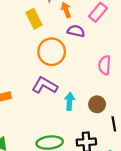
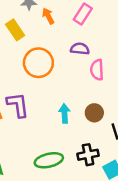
purple semicircle: (76, 31) -> (80, 49), moved
purple L-shape: (45, 85) -> (18, 105), moved, turned 60

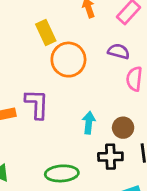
yellow rectangle: (15, 30) -> (46, 32), moved
black cross: (88, 155) -> (110, 157), moved

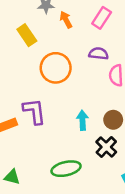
yellow rectangle: (46, 32) -> (27, 35), moved
black cross: (110, 157) -> (106, 147), turned -35

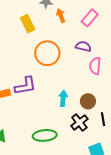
purple L-shape: (34, 111) -> (25, 86), turned 80

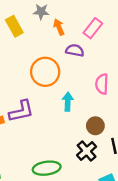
yellow rectangle: (28, 24) -> (14, 26), moved
purple semicircle: (83, 46) -> (75, 50), moved
cyan arrow: (63, 98) -> (68, 102), moved

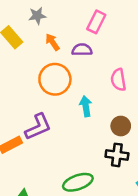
orange arrow: (59, 27) -> (52, 42), moved
black cross: (87, 151) -> (117, 155), turned -30

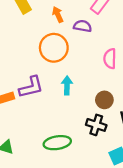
cyan arrow: (86, 106) -> (67, 85), moved

